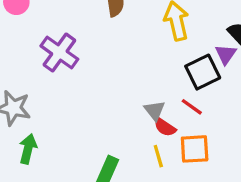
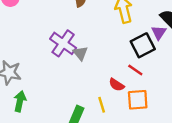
purple cross: (59, 53) -> (63, 43), moved
gray triangle: (154, 110) -> (80, 53), moved
yellow line: (158, 156) -> (102, 105), moved

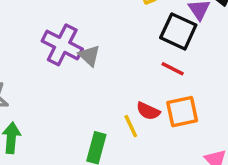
black square: (143, 45) -> (178, 31), turned -30
red semicircle: (117, 85) -> (148, 111), moved

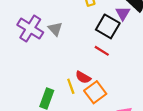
gray triangle: (89, 56) -> (55, 29), moved
orange square: (182, 112) -> (95, 92), moved, turned -30

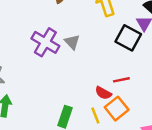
red line: (102, 51) -> (121, 80), moved, turned -42
yellow line: (71, 86) -> (95, 115), moved

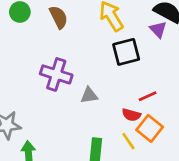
black square: (128, 38) -> (126, 52), moved, turned -30
gray triangle: (72, 42) -> (89, 95), moved, turned -42

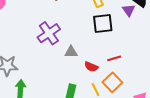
purple cross: (56, 74) -> (49, 33), turned 30
red semicircle: (131, 115) -> (91, 67), moved

